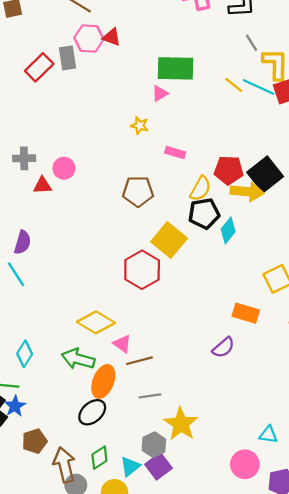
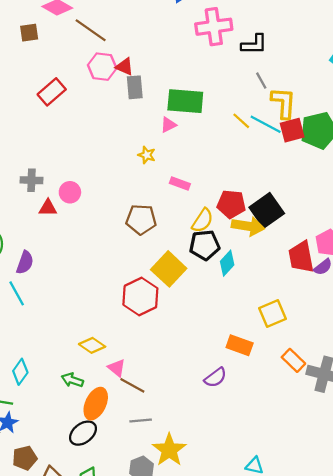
gray rectangle: (68, 58) -> (135, 87), moved
yellow diamond: (96, 322) -> (92, 345), size x0.7
green arrow: (78, 359) -> (72, 380), size x0.7
brown line: (139, 361) -> (132, 385), turned 40

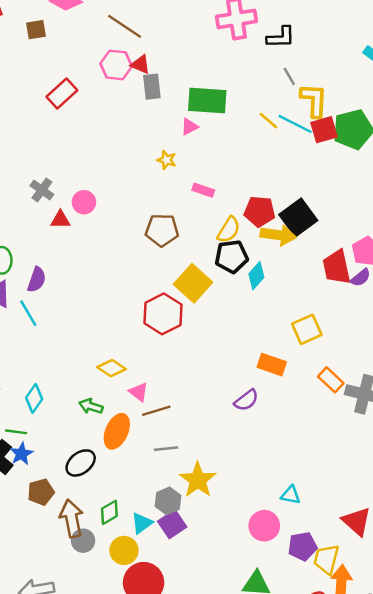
brown line: (91, 30) -> (125, 26), moved
gray cross: (31, 180) -> (42, 190), turned 35
brown line: (132, 385) -> (156, 411), turned -45
black ellipse: (83, 433) -> (81, 463), moved

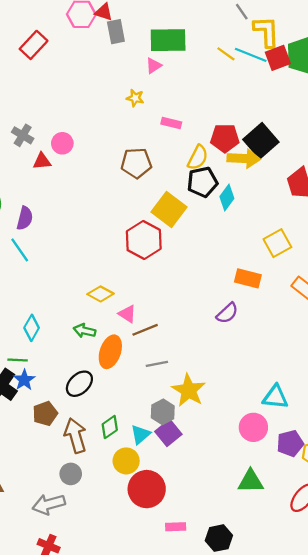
cyan triangle: (291, 495) -> (275, 397), size x1.4
gray circle: (83, 541) -> (71, 474), moved

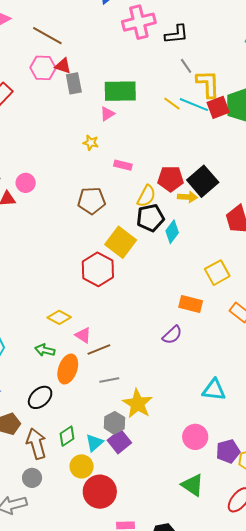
yellow arrow: (244, 158) -> (187, 197), size x0.7
cyan triangle: (275, 397) -> (214, 390), moved
green triangle: (251, 481) -> (193, 485), turned 35

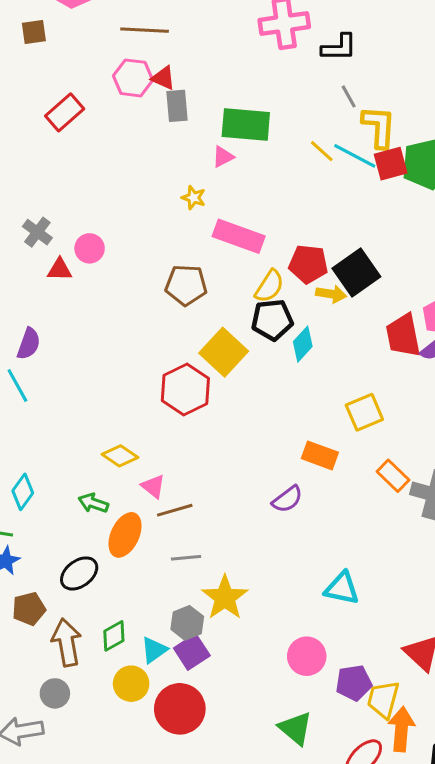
brown line: (47, 36) -> (145, 30), turned -32
pink rectangle: (123, 165) -> (239, 236), size x1.8
red circle: (100, 492) -> (180, 709), moved

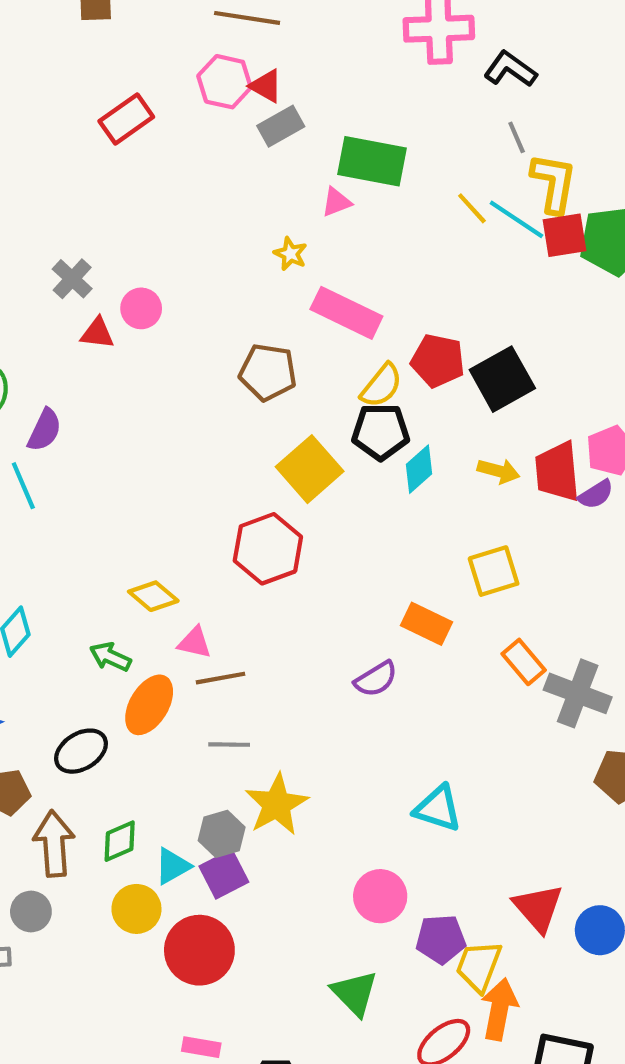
black L-shape: (339, 47) -> (510, 69), turned -150
gray rectangle: (177, 106) -> (281, 126), turned 60
yellow arrow: (331, 294) -> (499, 471), moved
red hexagon: (185, 390) -> (268, 549), moved
pink triangle: (153, 486) -> (195, 643), turned -32

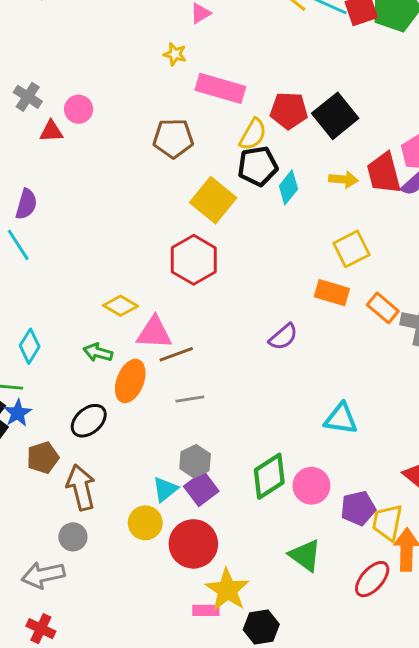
orange rectangle: (427, 624) -> (332, 293), moved
pink triangle: (195, 643) -> (154, 333), size x1.5
yellow star: (277, 804) -> (227, 590), moved
green diamond: (120, 841) -> (269, 476), moved, size x1.5

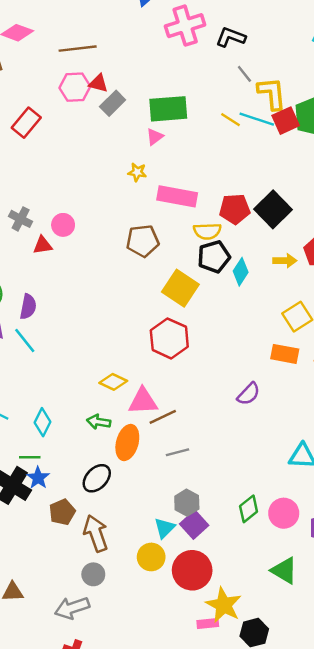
yellow semicircle: (253, 134) -> (207, 231), turned 64
green diamond: (269, 476) -> (249, 509), size x0.7

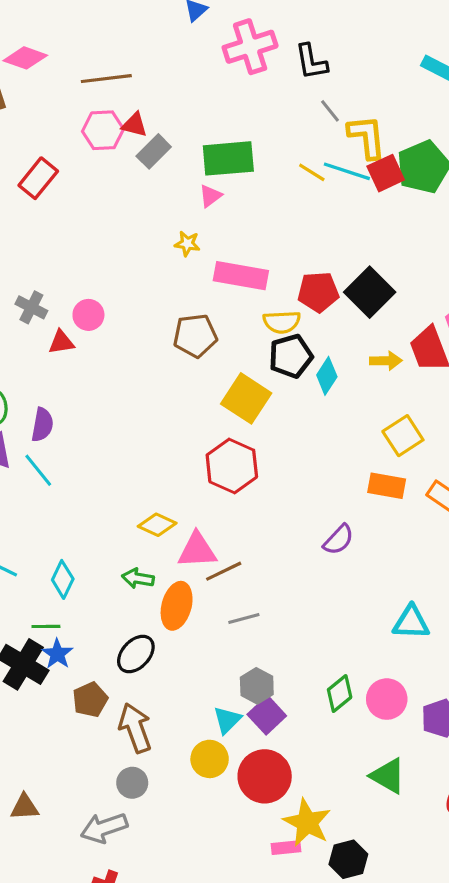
black L-shape: (231, 37) -> (311, 62), turned -120

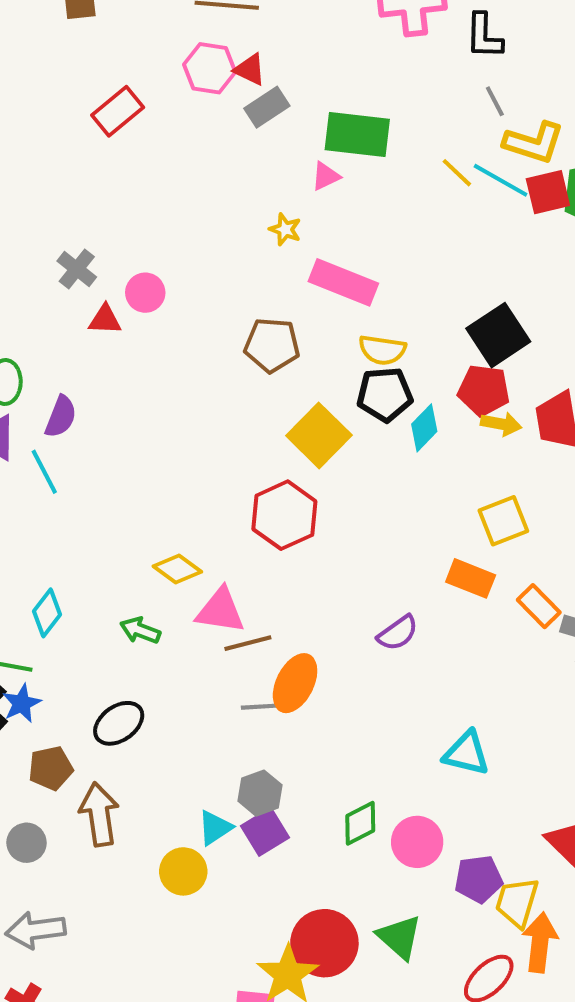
yellow L-shape: (367, 137) -> (534, 143), turned 102
red pentagon: (318, 292) -> (484, 390), moved
orange ellipse: (177, 606) -> (295, 683), moved
red circle: (265, 776) -> (324, 943), moved
gray circle: (132, 783) -> (27, 843), moved

